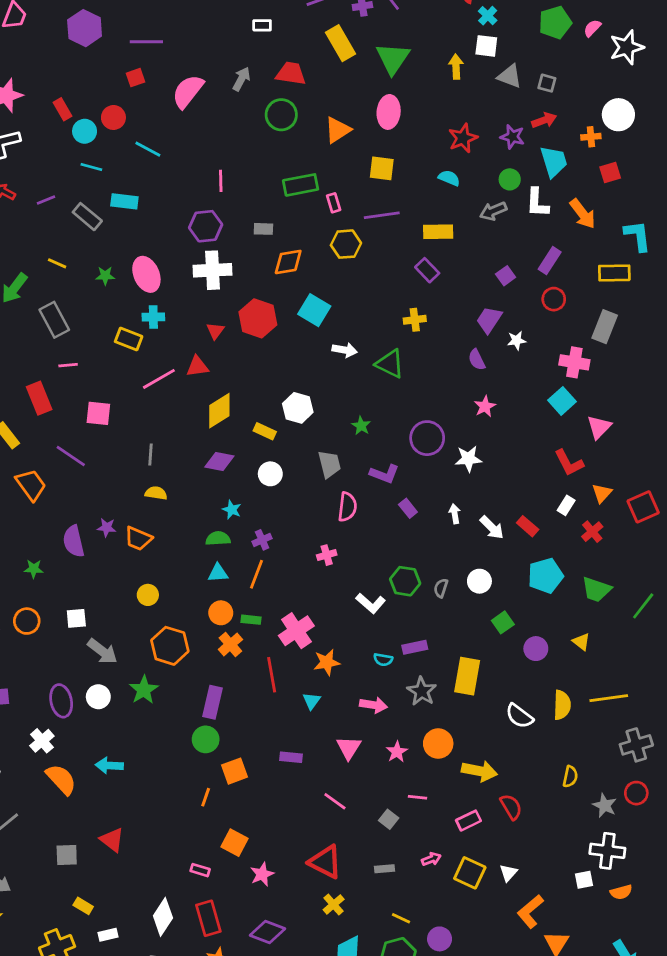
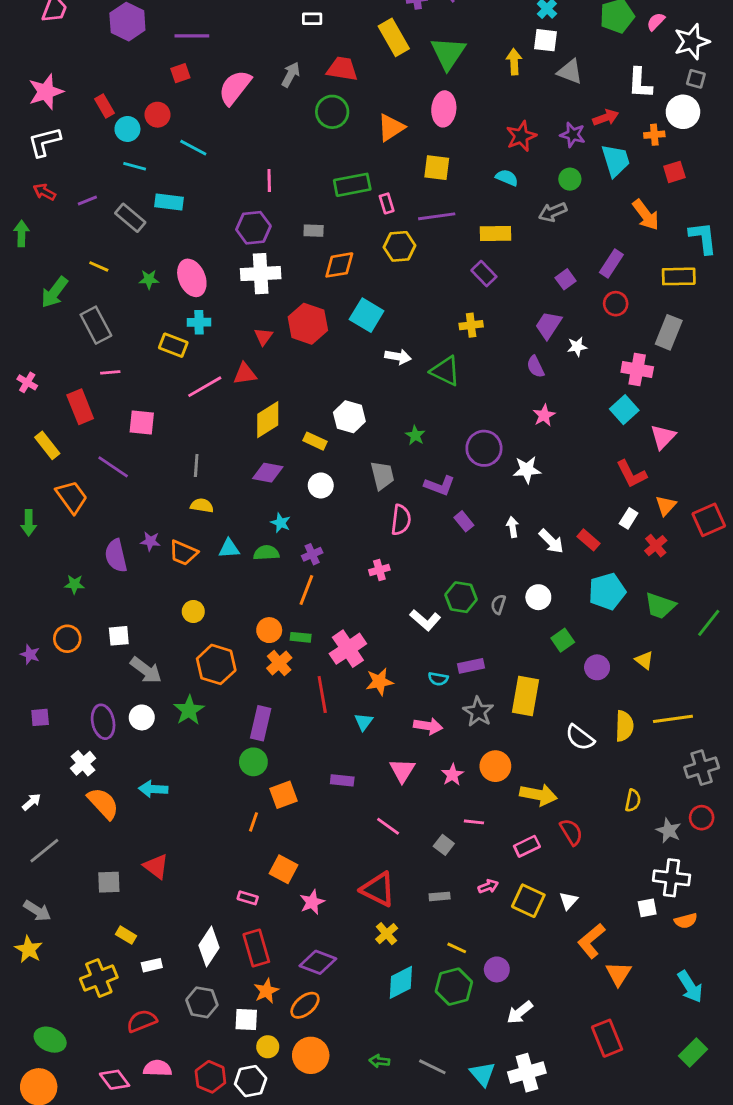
gray square: (547, 83) -> (696, 79), moved
white L-shape: (537, 203) -> (640, 83), moved
cyan triangle: (218, 573) -> (229, 548), moved

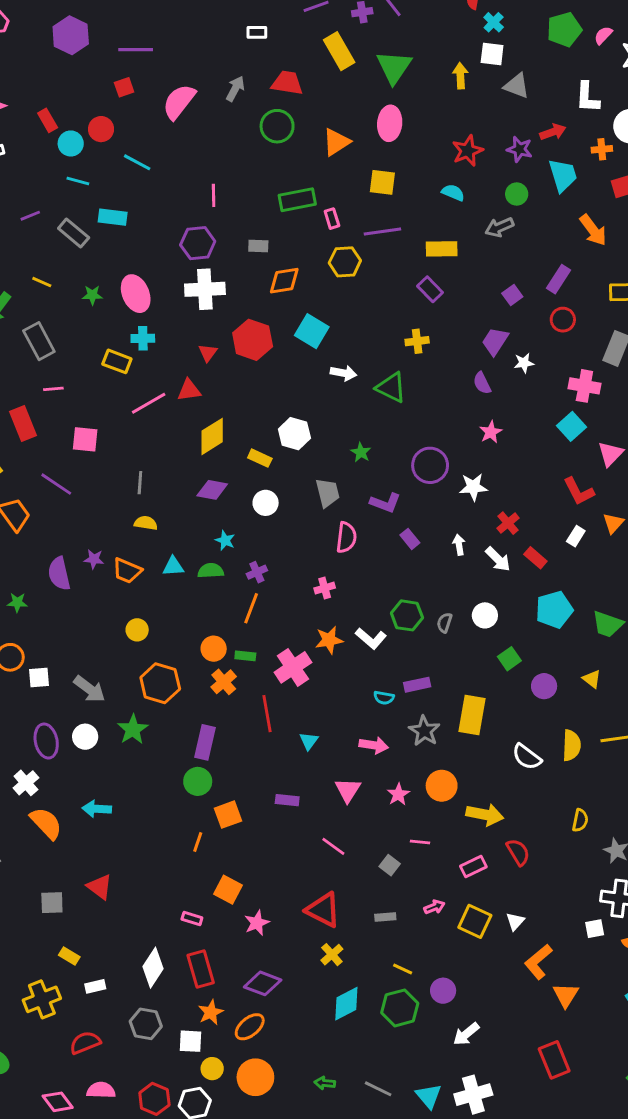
red cross: (656, 546) -> (508, 523), moved
white square: (119, 636) -> (39, 677), moved
orange star: (379, 682) -> (329, 640), moved

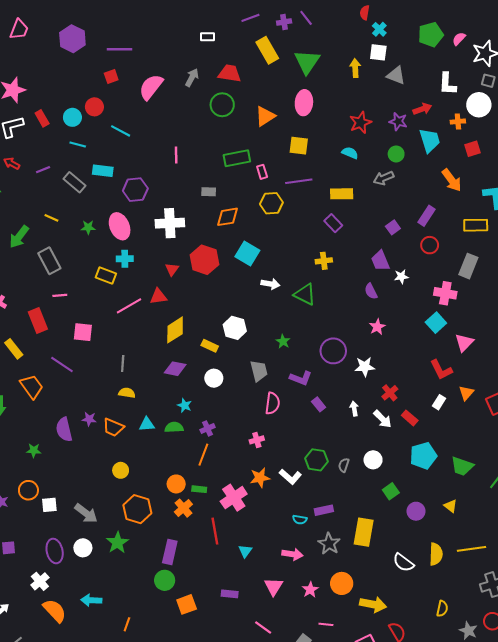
red rectangle: (48, 120) -> (42, 118), moved
purple hexagon: (198, 243) -> (135, 190), moved
purple trapezoid: (495, 341) -> (380, 261), turned -55
orange line: (198, 842) -> (127, 624), moved

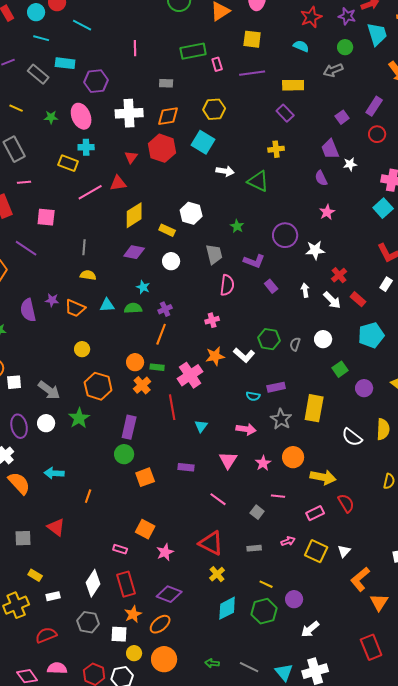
yellow hexagon: (271, 203) -> (214, 109), moved
orange diamond: (227, 217) -> (168, 116), moved

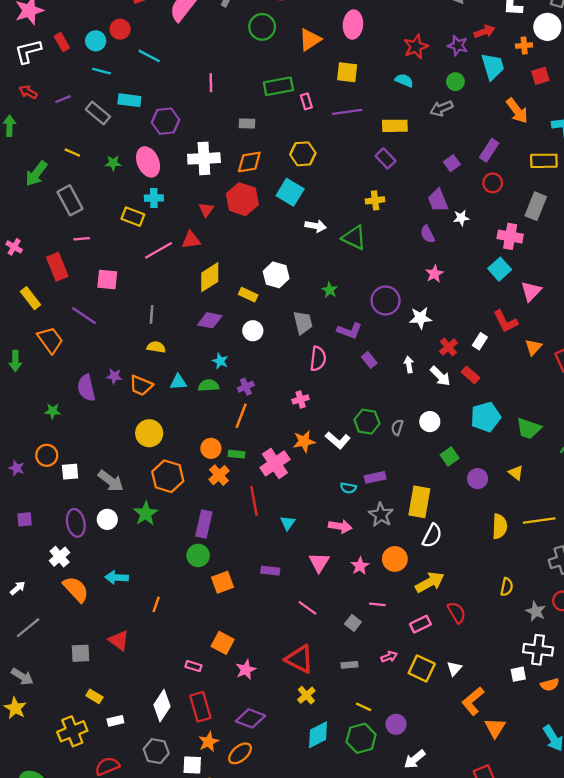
white rectangle: (386, 284) -> (480, 341), moved
yellow circle: (82, 349) -> (149, 433), size x1.5
white semicircle: (352, 437) -> (432, 536), moved, turned -100
yellow arrow: (323, 477) -> (430, 582), turned -40

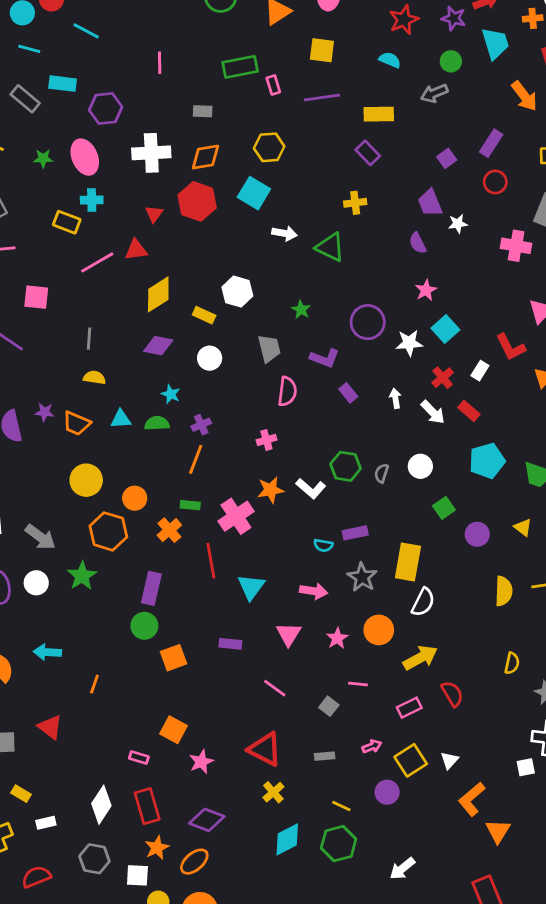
cyan square: (500, 269) -> (445, 329), moved
orange circle: (211, 448) -> (135, 498), moved
cyan triangle: (288, 523) -> (251, 587), size x1.5
yellow square: (422, 668) -> (411, 760), turned 32
purple circle: (396, 724) -> (387, 792), moved

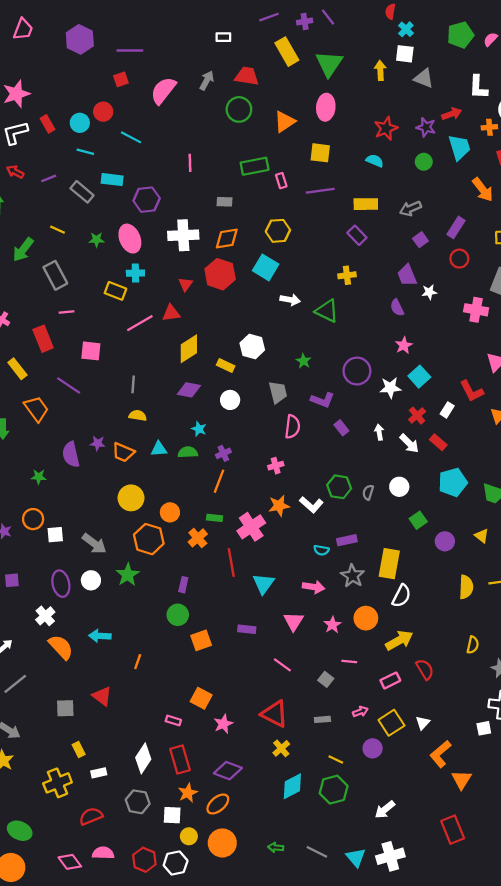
gray arrow: (434, 93) -> (410, 209), moved
purple rectangle: (151, 588) -> (183, 585), size x0.6
yellow rectangle: (21, 794) -> (79, 749), turned 32

